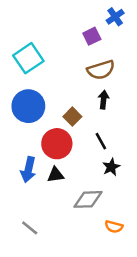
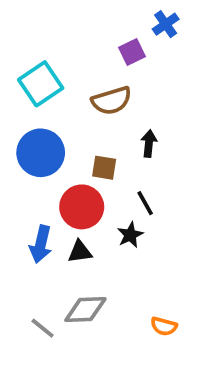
brown semicircle: (101, 70) -> (112, 101), moved
brown square: (72, 117) -> (104, 168), turned -36
black star: (111, 167) -> (130, 235), moved
gray diamond: (88, 199) -> (85, 309), moved

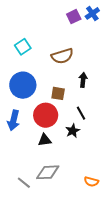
purple square: (132, 52) -> (74, 17), moved
cyan square: (41, 84) -> (23, 47), size x0.7
blue arrow: (41, 244) -> (13, 120), moved

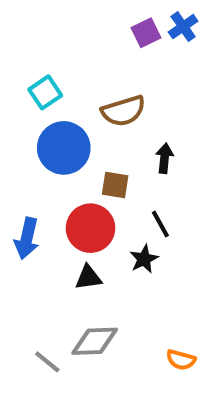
blue circle: (23, 85) -> (64, 148), moved

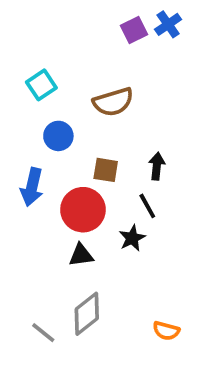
blue circle: (64, 148) -> (58, 136), size x0.6
black arrow: (165, 158) -> (157, 166), moved
blue arrow: (27, 238) -> (32, 187), moved
gray diamond: (95, 341) -> (87, 314), turned -36

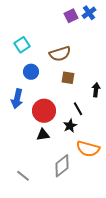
black arrow: (157, 166) -> (96, 90), moved
brown square: (106, 170) -> (68, 78), moved
gray diamond: (87, 314) -> (62, 166), moved
orange semicircle: (166, 331) -> (88, 149), moved, size x1.6

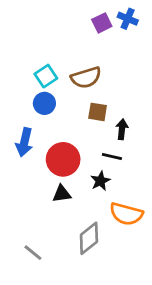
blue cross: (89, 13) -> (128, 19), turned -32
cyan square: (22, 45) -> (46, 76), moved
black arrow: (96, 90) -> (122, 129), moved
black line: (78, 109) -> (112, 156), turned -48

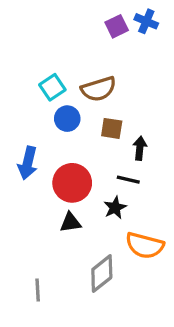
blue circle: (44, 103) -> (67, 119), moved
gray line: (33, 253) -> (38, 290), turned 48

